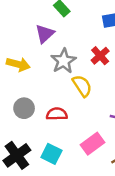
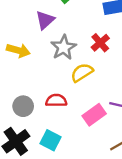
yellow semicircle: (82, 86) -> (82, 73), turned -90
gray circle: (24, 108) -> (23, 106), moved
pink rectangle: (93, 144) -> (94, 115), moved

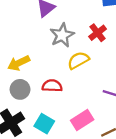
yellow arrow: (18, 50) -> (19, 63), moved, turned 135
pink rectangle: (94, 115) -> (82, 120), moved

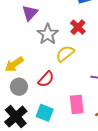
red semicircle: (52, 86) -> (46, 79), turned 138
pink rectangle: (82, 120) -> (77, 104), turned -54

